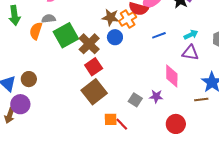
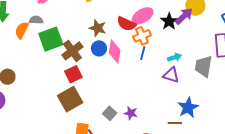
orange cross: (128, 19) -> (142, 36), moved
blue line: (159, 35) -> (143, 53), turned -64
pink diamond: (172, 76) -> (115, 51), moved

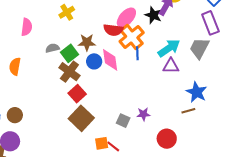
gray semicircle: (36, 20) -> (52, 48), moved
orange cross: (142, 36) -> (132, 37), size x1.4
green square: (51, 39) -> (69, 53), moved, size x0.7
cyan arrow: (174, 57) -> (169, 48), size x1.6
gray trapezoid: (204, 66) -> (199, 48), turned 35

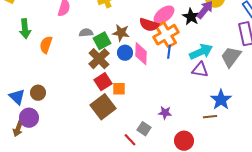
gray square: (123, 121) -> (144, 129), moved
orange square: (102, 143) -> (119, 89), moved

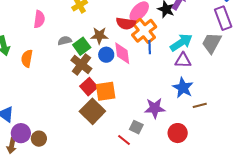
orange square: (119, 89) -> (106, 91), size x1.5
brown circle: (38, 93) -> (39, 139), moved
blue star: (221, 100) -> (183, 88), moved
purple star: (165, 113) -> (155, 108), size x1.5

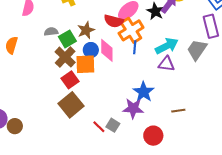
brown star: (99, 36) -> (86, 30), turned -30
blue star: (183, 88) -> (144, 92), moved
orange square: (106, 91) -> (85, 64), moved
red line: (124, 140) -> (99, 127), moved

